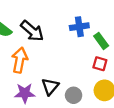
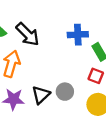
gray circle: (74, 95) -> (65, 92), moved

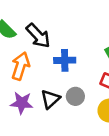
blue cross: (78, 35) -> (65, 60), moved

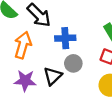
gray circle: (75, 96) -> (73, 63), moved

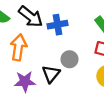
blue cross: (65, 38) -> (57, 25), moved

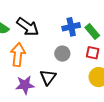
blue cross: (57, 25) -> (71, 27), moved
gray circle: (70, 59) -> (62, 54), moved

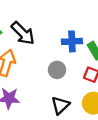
black triangle: (48, 77) -> (60, 105), moved

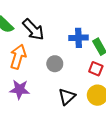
gray circle: (57, 70) -> (55, 64), moved

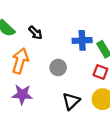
black arrow: (33, 30) -> (35, 33), size x0.6

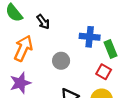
purple star: (22, 95) -> (20, 83), turned -30

